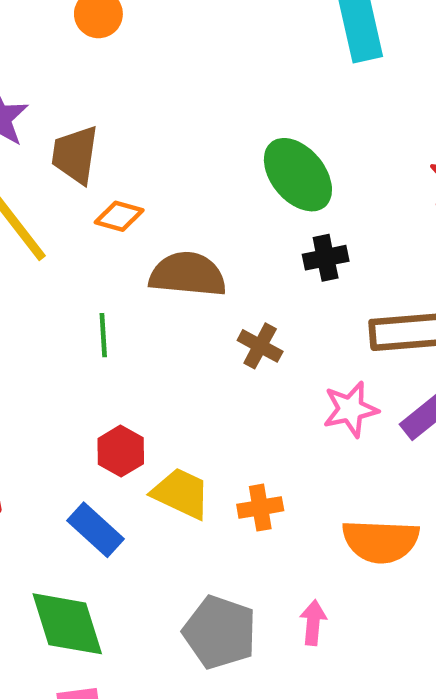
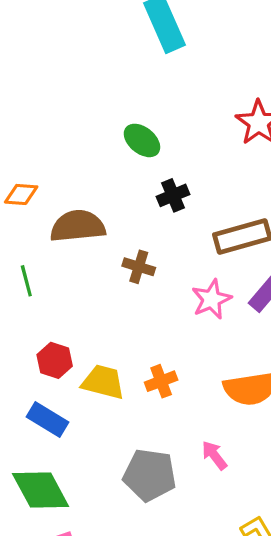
green ellipse: (298, 175) -> (142, 140), size x0.7
pink arrow: (313, 623) -> (214, 455), turned -32

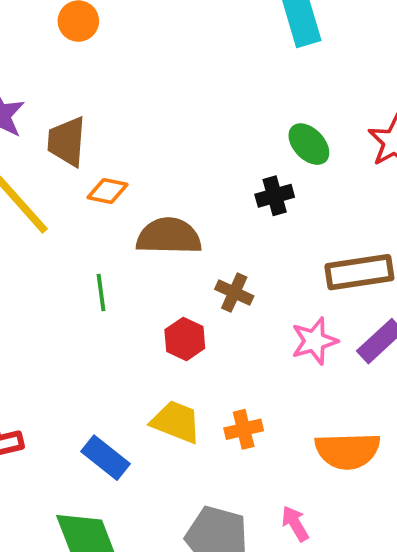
green ellipse: (142, 140) -> (309, 144), moved
black cross: (173, 195) -> (275, 196), moved
red hexagon: (55, 360) -> (185, 339), moved

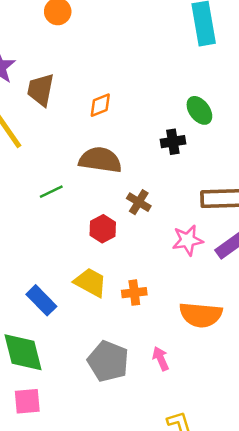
orange diamond: (108, 191) -> (100, 105), moved, turned -40
green line: (101, 293) -> (51, 192), turned 65

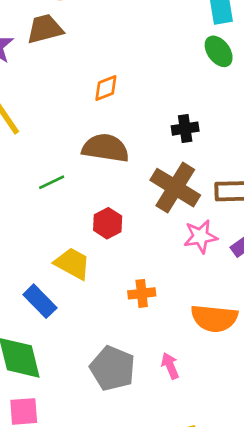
brown trapezoid: (41, 90) -> (45, 29), moved, turned 64
green ellipse: (199, 110) -> (219, 51), moved
brown cross: (139, 202) -> (175, 188), moved, size x1.8
yellow trapezoid: (90, 282) -> (72, 263), moved

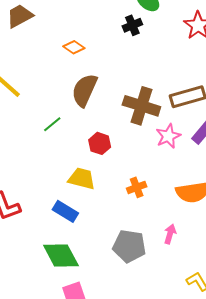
orange diamond: (106, 88) -> (74, 47), turned 70
black cross: (185, 129) -> (132, 25), moved
brown semicircle: (105, 148) -> (84, 90), turned -60
pink arrow: (170, 366) -> (170, 234), turned 54

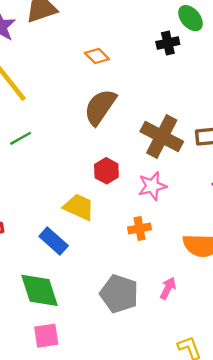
green line: (52, 124) -> (21, 138), moved
pink star: (168, 136) -> (152, 186), moved

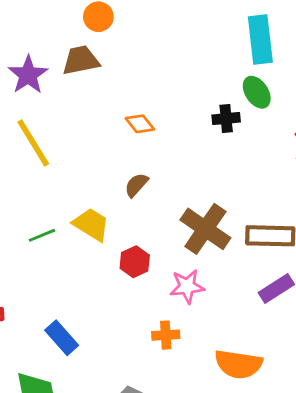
brown semicircle: (100, 107) -> (136, 185), size x0.6
green line: (21, 138) -> (42, 235), moved
yellow trapezoid: (79, 207) -> (91, 224), moved

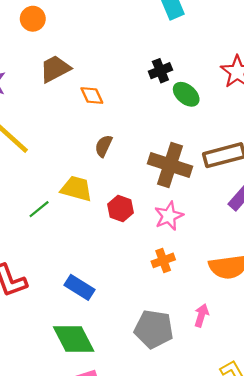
brown trapezoid: (81, 60) -> (55, 69), moved
green ellipse: (257, 92) -> (186, 94), moved
orange diamond: (140, 124) -> (92, 96), turned 30

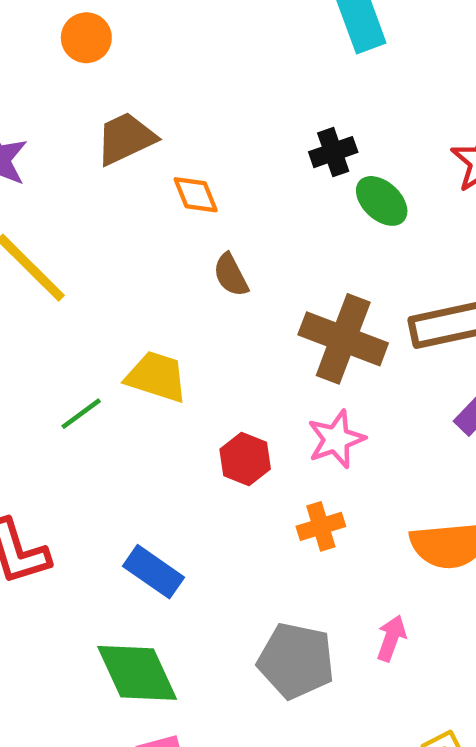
brown semicircle: (104, 146) -> (231, 275), moved, turned -55
red hexagon: (121, 208) -> (245, 459), moved

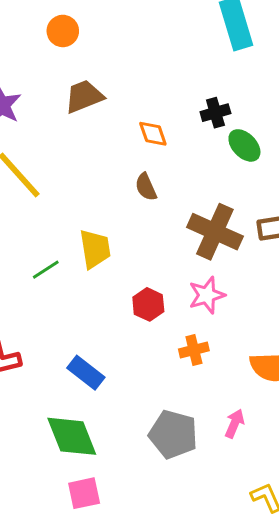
orange diamond: (196, 195) -> (153, 134), moved
yellow trapezoid: (157, 377) -> (95, 249), turned 60

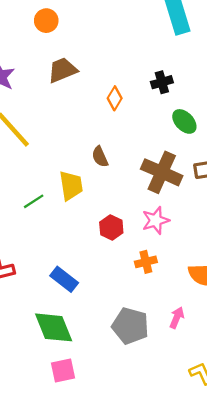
orange diamond: (153, 134) -> (115, 98), turned 50
green ellipse: (244, 145) -> (184, 121), moved
brown semicircle: (146, 187) -> (100, 157), moved

